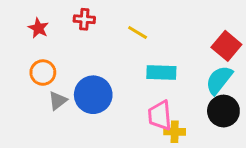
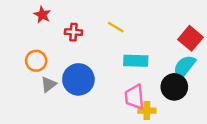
red cross: (84, 19) -> (73, 32), moved
red star: (38, 28) -> (42, 15), moved
black circle: (223, 111) -> (174, 87), moved

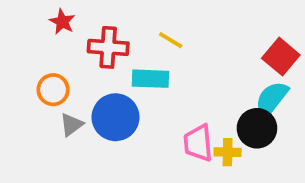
red cross: (73, 32) -> (108, 47), size x1.5
cyan rectangle: (136, 61) -> (150, 79), moved
yellow cross: (147, 111) -> (228, 152), moved

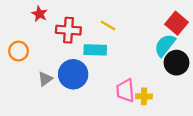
red square: (281, 57) -> (176, 23), moved
orange circle: (53, 90) -> (19, 51), moved
cyan semicircle: (272, 99) -> (165, 45), moved
black circle: (257, 128) -> (176, 63), moved

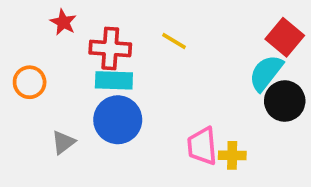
cyan rectangle: (95, 50) -> (114, 80), moved
gray triangle: (45, 79) -> (63, 142), moved

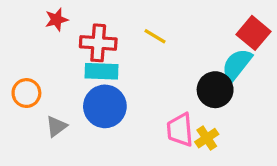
red star: (63, 22) -> (56, 20), turned 30
orange circle: (30, 82) -> (26, 93), moved
black circle: (285, 101) -> (215, 90), moved
yellow cross: (232, 155) -> (207, 138), turned -35

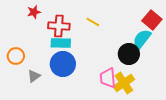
yellow cross: (207, 138) -> (124, 83), size x1.5

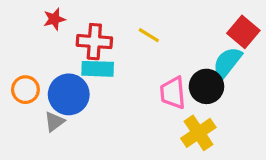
blue circle: (63, 64) -> (69, 94), moved
pink trapezoid: (108, 78) -> (173, 93), moved

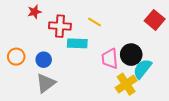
cyan semicircle: (227, 62) -> (142, 69), moved
cyan rectangle: (98, 69) -> (77, 43), moved
blue circle: (69, 94) -> (44, 60), size x0.6
gray triangle: (54, 122) -> (46, 83), moved, size x1.5

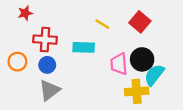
red star: (34, 12) -> (25, 13), moved
red square: (155, 20) -> (140, 22), moved
red cross: (60, 26) -> (45, 40), moved
yellow cross: (126, 84) -> (137, 91), turned 30

